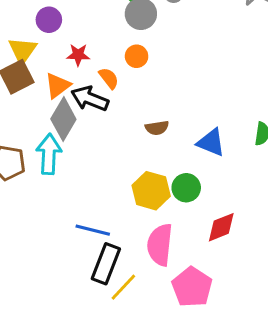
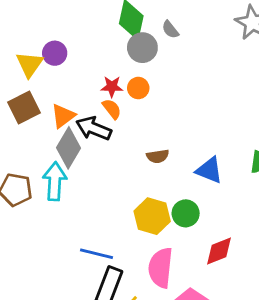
yellow triangle: (23, 50) -> (30, 64), moved
red star: (78, 55) -> (112, 87), moved

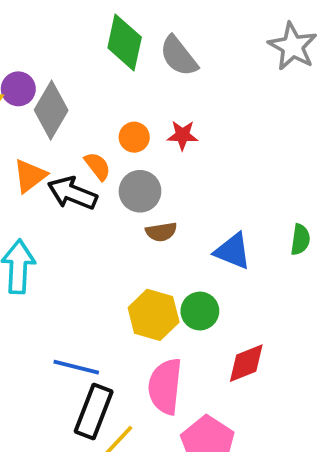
gray semicircle: (170, 30) -> (179, 56), size x1.6
gray circle: (142, 48) -> (140, 191), moved
red star: (112, 87) -> (182, 135), moved
gray diamond: (69, 148) -> (51, 110), moved

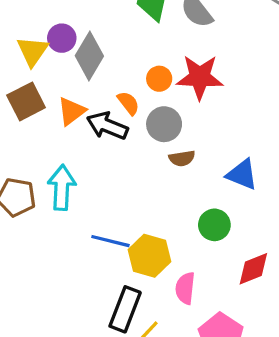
red star: (182, 135) -> (200, 77), size x1.8
yellow hexagon: (154, 315) -> (149, 256), moved
blue line: (76, 367) -> (110, 241), moved
pink semicircle: (165, 386) -> (185, 288), size x0.7

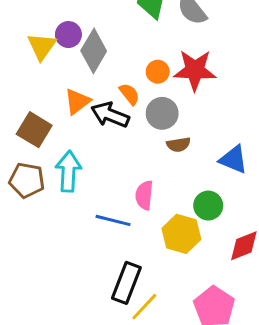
brown square: (26, 101) -> (34, 130), moved, turned -32
yellow hexagon: (149, 256) -> (181, 234), moved
pink semicircle: (185, 288) -> (144, 195), moved

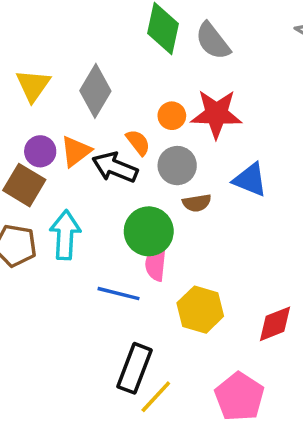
purple circle: (68, 35) -> (40, 151), moved
blue triangle: (234, 159) -> (250, 180), moved
green circle: (208, 206) -> (149, 231), moved, size x1.4

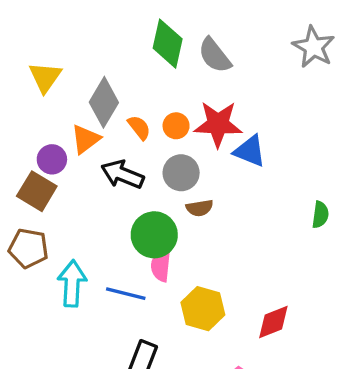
yellow triangle: (33, 85) -> (45, 77), moved
orange semicircle: (138, 142) -> (139, 127), moved
orange triangle: (76, 151) -> (85, 139), moved
blue triangle: (250, 180) -> (250, 151), moved
cyan arrow: (65, 235) -> (72, 283), moved

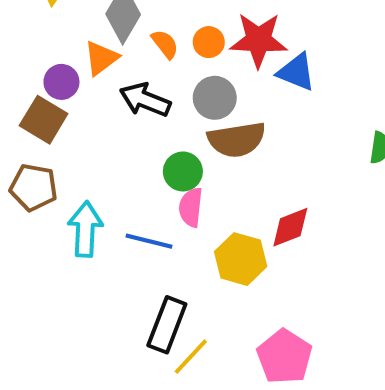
brown semicircle: (200, 208) -> (237, 140), size x1.8
green circle: (154, 235) -> (183, 171), size x0.7
red diamond: (273, 322) -> (290, 227), moved

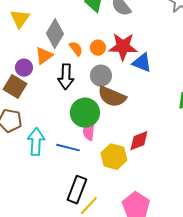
black arrow: (145, 100) -> (66, 77), turned -110
brown semicircle: (237, 140) -> (112, 97), turned 32
green circle: (183, 171) -> (85, 113), size x1.5

